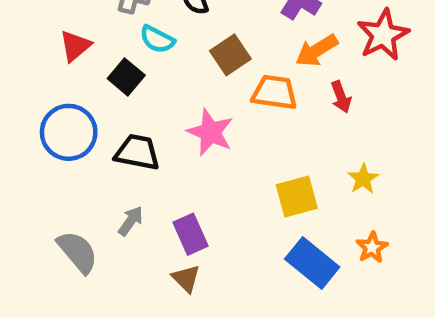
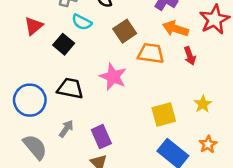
orange arrow: (317, 50) -> (175, 29), turned 50
blue circle: (69, 132) -> (30, 100), moved

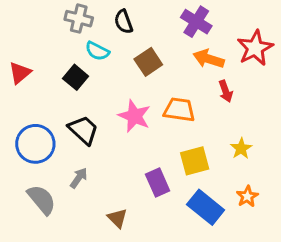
red triangle: (34, 26) -> (20, 73), moved
orange trapezoid: (151, 53) -> (179, 110), moved
black trapezoid: (70, 88) -> (83, 130), turned 32
purple rectangle: (101, 137) -> (158, 183), moved

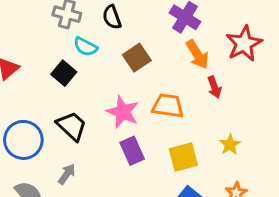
orange arrow: (209, 59) -> (197, 54), turned -140
purple rectangle: (158, 183) -> (132, 151), moved

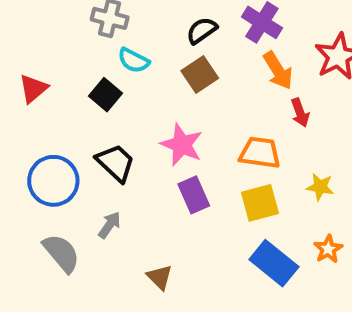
black semicircle: (112, 17) -> (202, 30), moved, turned 75
orange trapezoid: (168, 106) -> (260, 153), moved
yellow star: (230, 145) -> (320, 187), turned -30

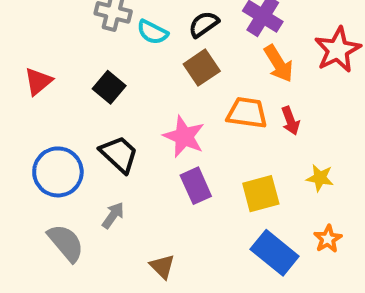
cyan semicircle: (134, 60) -> (152, 32), moved
red arrow: (300, 113) -> (290, 121), moved
orange trapezoid: (260, 153) -> (247, 113), moved

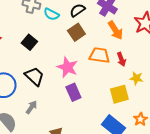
yellow star: (320, 178) -> (136, 78), moved
yellow square: (261, 194) -> (119, 94), moved

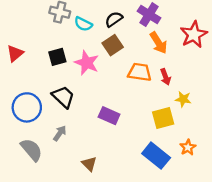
black square: (29, 42) -> (57, 57), turned 35
pink star: (67, 67) -> (87, 63), moved
purple rectangle: (73, 92) -> (109, 116), turned -42

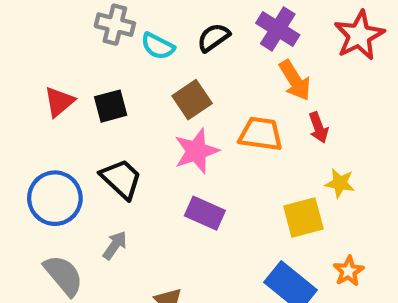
red star: (194, 35) -> (359, 35), moved
brown square: (113, 45) -> (192, 100), moved
red triangle: (15, 53) -> (59, 102), moved
pink star: (87, 63) -> (196, 151), moved, turned 30
red arrow: (166, 77) -> (318, 127), moved

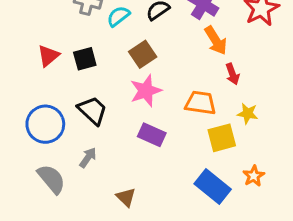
cyan semicircle: (158, 46) -> (118, 16), turned 115
orange trapezoid: (261, 134) -> (200, 103), moved

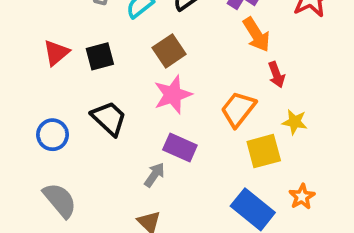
orange trapezoid: (200, 103) -> (238, 109), turned -60
blue circle: (45, 124) -> (53, 135), size x0.7
gray arrow: (88, 158) -> (154, 175), moved

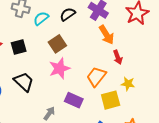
purple rectangle: (180, 147) -> (74, 100), moved

